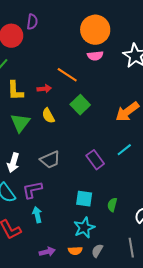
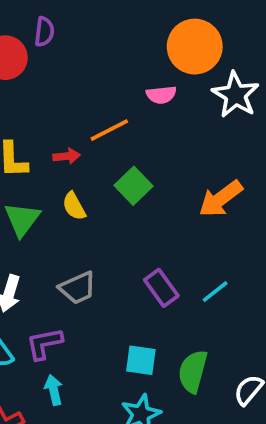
orange circle: (95, 30) -> (195, 47), moved
orange line: (67, 75) -> (109, 130), turned -60
cyan line: (124, 150) -> (215, 292), moved
green semicircle: (112, 205) -> (193, 371), size x1.6

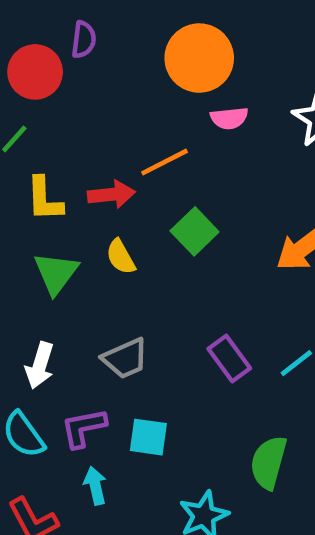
orange circle: (195, 47) -> (199, 58), moved
red arrow: (67, 156) -> (111, 194), size x1.4
cyan square: (141, 360) -> (148, 437), moved

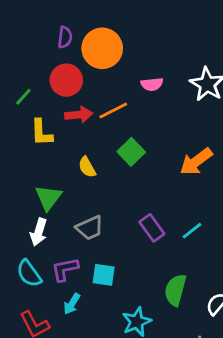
orange circle: (199, 58) -> (102, 48), moved
red circle: (35, 72) -> (66, 80), moved
red arrow: (111, 194) -> (79, 115), moved
green triangle: (56, 273) -> (48, 197), moved
cyan arrow: (95, 486) -> (72, 304), turned -135

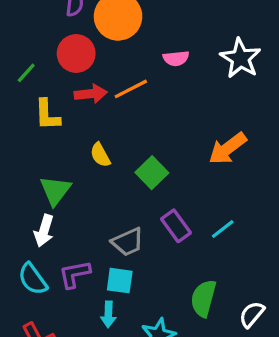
green square: (131, 152) -> (152, 173), moved
gray trapezoid: (90, 228) -> (128, 242), moved
cyan arrow: (72, 304) -> (108, 314), moved, turned -30

